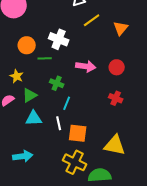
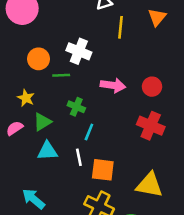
yellow line: (92, 20) -> (120, 27), turned -48
orange triangle: (121, 28) -> (157, 17), moved
red cross: (116, 98) -> (151, 126), size x1.5
cyan arrow: (23, 156) -> (33, 199), turned -132

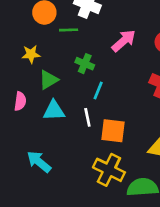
pink arrow: (113, 85) -> (124, 41), turned -50
yellow star: (26, 98) -> (31, 54), turned -30
pink semicircle: (15, 128) -> (20, 101), moved, turned 132

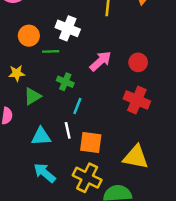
cyan triangle: (54, 111) -> (41, 136), moved
cyan arrow: (39, 162) -> (45, 173), moved

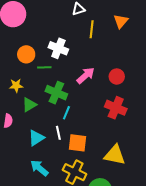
green cross: (65, 82) -> (56, 93), size x1.5
cyan triangle: (41, 136) -> (36, 138), turned -30

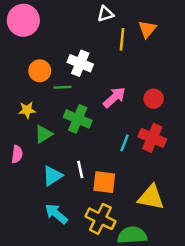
orange triangle: (121, 21) -> (147, 29), moved
cyan line: (66, 113) -> (124, 143), moved

